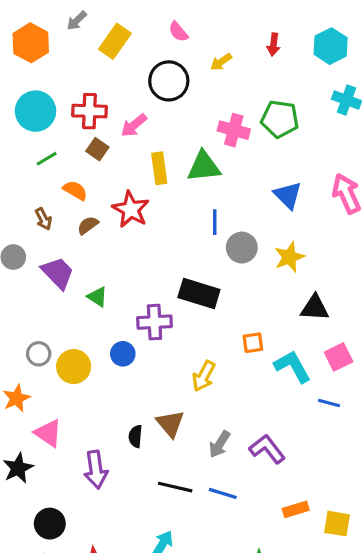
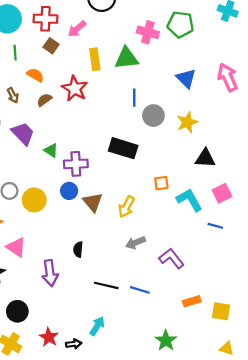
green line: (47, 159) -> (15, 53), turned -63
purple cross: (155, 322) -> (76, 164), moved
brown triangle: (170, 424) -> (93, 202), moved
gray arrow: (220, 444) -> (135, 243), moved, turned 36

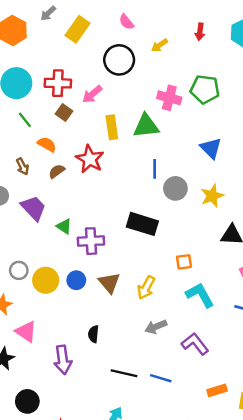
green line: (15, 53) -> (25, 120), turned -35
blue circle: (69, 191) -> (76, 280), moved
cyan L-shape: (189, 200) -> (200, 295), moved

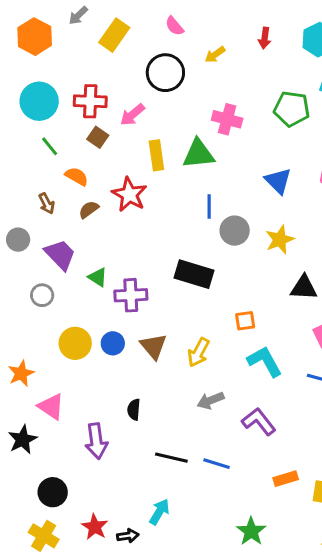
green pentagon: (205, 89) -> (292, 109), moved
gray circle: (19, 270) -> (42, 295), moved

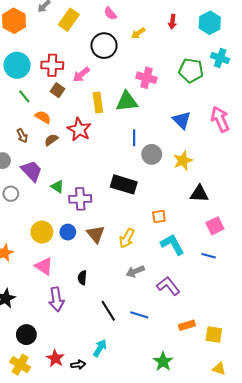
gray circle: (42, 295) -> (11, 194), moved
pink triangle: (51, 406) -> (44, 266), moved
black line: (171, 458) -> (108, 311), turned 45

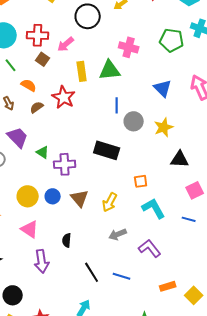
yellow square: (214, 335) -> (194, 295), turned 36

